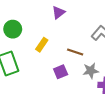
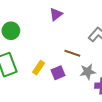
yellow rectangle: (42, 45) -> (39, 68), moved

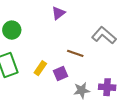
gray star: (88, 72) -> (82, 90), moved

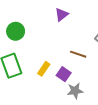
purple square: (60, 73) -> (64, 74), turned -32
gray star: (82, 90) -> (75, 91), moved

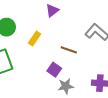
yellow rectangle: (44, 69) -> (35, 39), moved

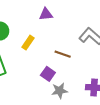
purple triangle: (52, 10) -> (46, 14), turned 32

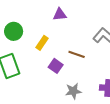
purple square: (48, 74) -> (56, 66), moved

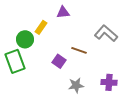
green circle: (14, 31) -> (25, 39), moved
yellow rectangle: (42, 43) -> (41, 27), moved

